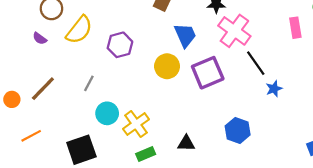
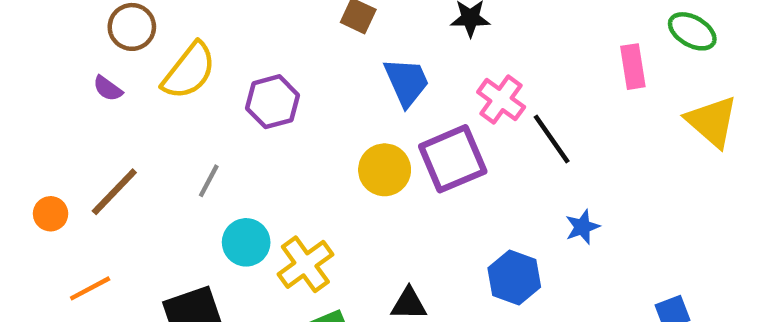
pink cross: (234, 31) -> (501, 99), moved, size x0.7
yellow circle: (167, 66) -> (385, 170), moved
blue star: (274, 89) -> (582, 227), moved

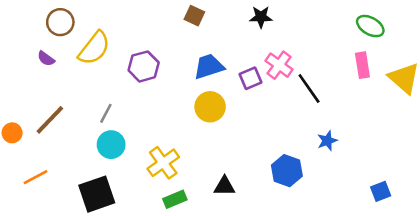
green ellipse: (692, 31) -> (370, 26), moved
pink rectangle: (633, 67) -> (362, 65), moved
blue trapezoid: (407, 82) -> (209, 66), moved, turned -84
purple square: (453, 159) -> (250, 78), moved, size x0.6
cyan circle: (246, 242) -> (111, 145), moved

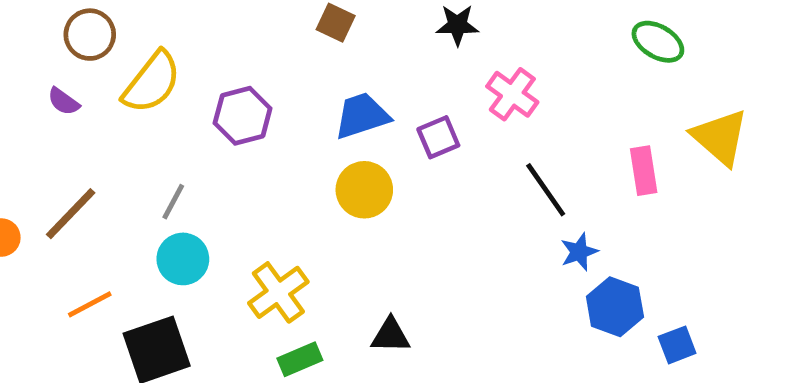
pink cross: (279, 65) -> (512, 94), moved
pink rectangle: (362, 65) -> (644, 171), moved
black line: (309, 89) -> (546, 190), moved
blue hexagon: (287, 171) -> (615, 307), moved
orange line: (36, 177) -> (90, 304), moved

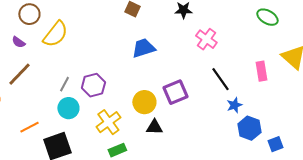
purple hexagon: (243, 116) -> (93, 85), moved
purple square: (438, 137) -> (175, 92), moved, size x1.4
yellow circle: (364, 190) -> (144, 102), moved
brown line: (71, 214) -> (19, 74), moved
black triangle: (391, 335) -> (154, 127), moved

